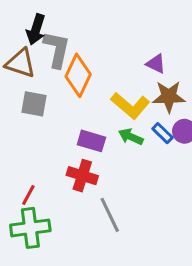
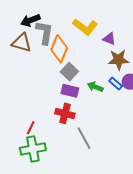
black arrow: (36, 30) -> (30, 20), turned 54
gray square: (34, 104) -> (69, 72), moved, turned 36
yellow L-shape: (130, 106) -> (85, 27), moved

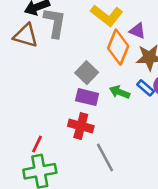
orange diamond: (59, 49) -> (118, 47), moved

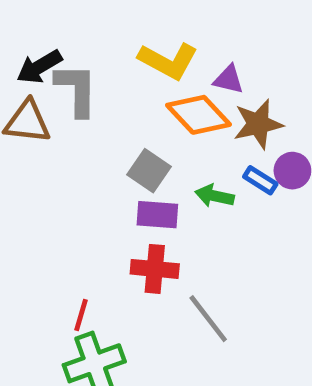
orange diamond: (118, 47) -> (198, 115), turned -56

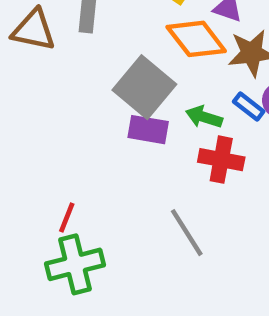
gray square: (149, 171) -> (144, 87), size x1.5
red cross: (155, 269) -> (221, 160), moved

